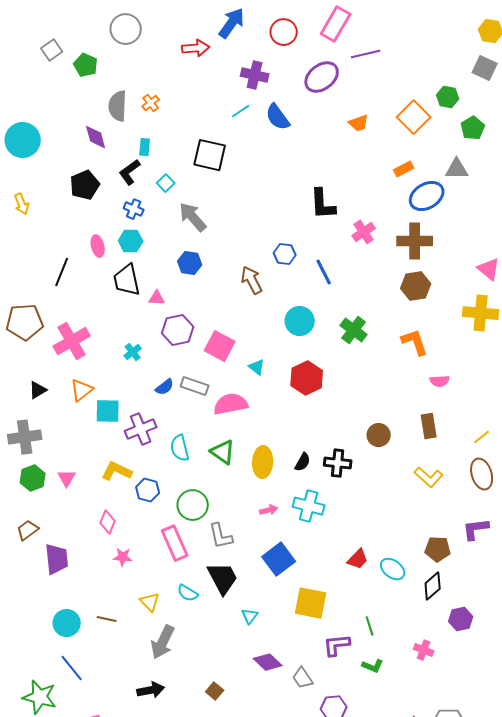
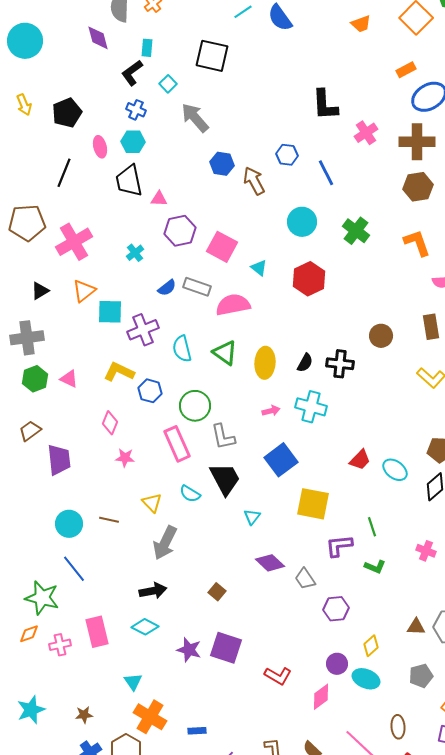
black pentagon: (85, 185) -> (67, 113), moved
blue hexagon: (190, 263) -> (222, 164), moved
pink triangle: (67, 478) -> (69, 379), turned -36

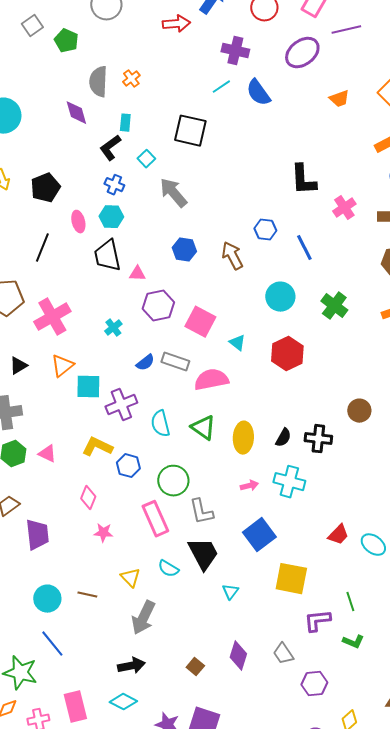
blue hexagon: (222, 164) -> (184, 250), moved
purple diamond: (270, 563) -> (238, 656), moved, turned 64

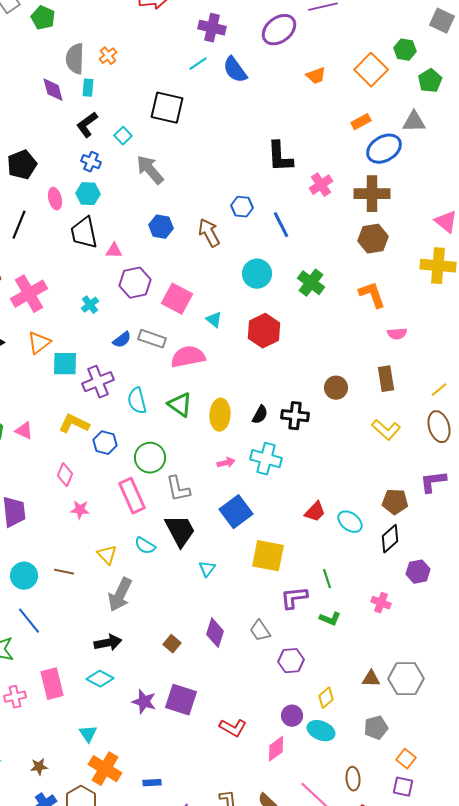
cyan rectangle: (125, 123) -> (88, 88), moved

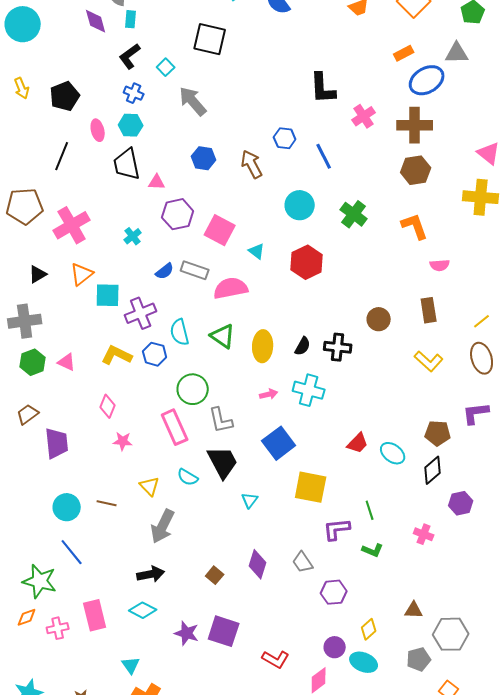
blue hexagon: (105, 443) -> (155, 354), moved
gray hexagon: (406, 679) -> (451, 634), moved

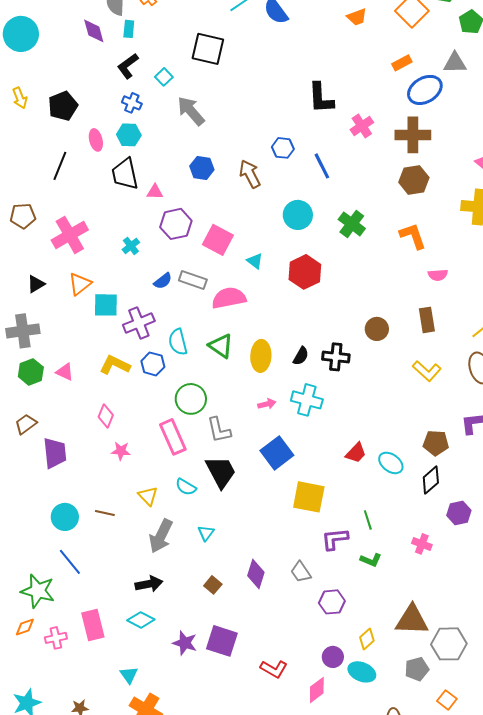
brown pentagon: (25, 206) -> (23, 216), size x0.7
cyan triangle: (250, 500) -> (206, 533), moved
brown triangle: (414, 610) -> (412, 620), size x1.8

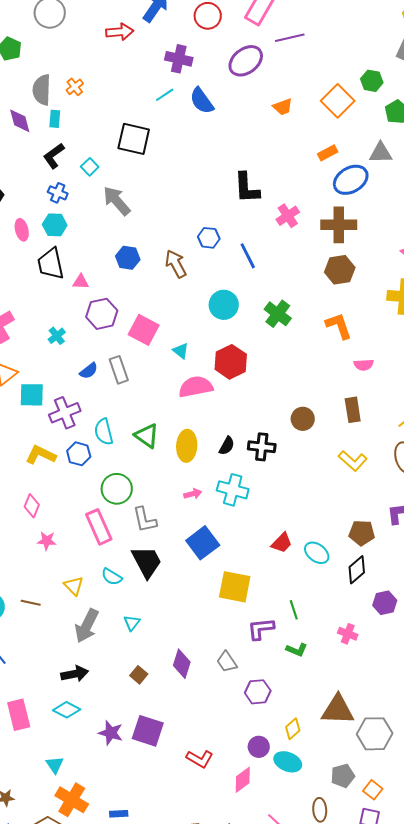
gray rectangle: (193, 280) -> (119, 370), turned 52
pink semicircle: (229, 298) -> (196, 387), moved
gray pentagon: (417, 669) -> (343, 776), moved

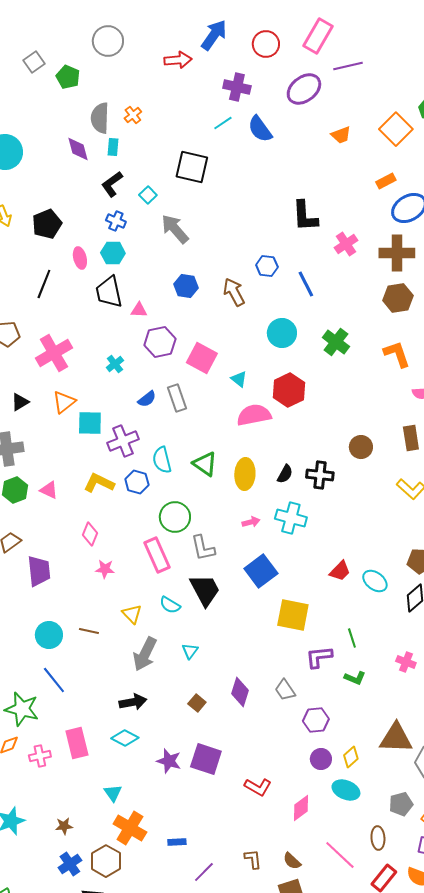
purple circle: (259, 747) -> (321, 759), moved

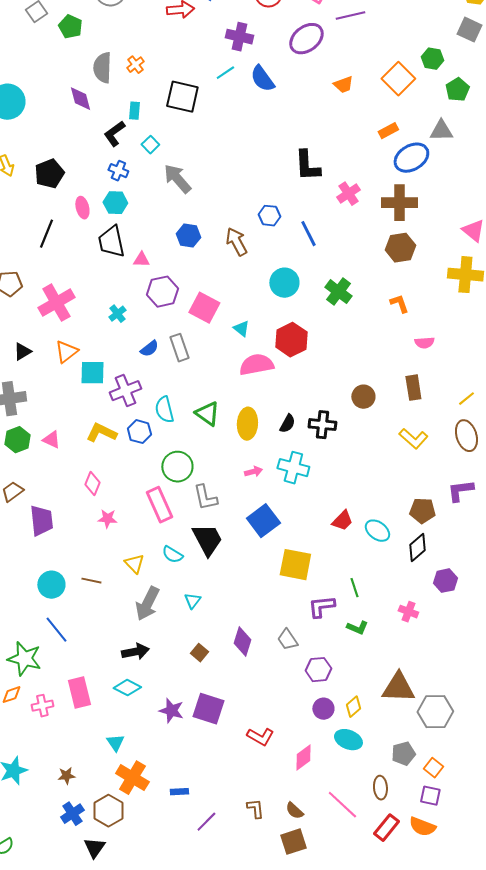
cyan rectangle: (113, 147) -> (134, 111), moved
black square: (192, 167) -> (182, 97), moved
orange L-shape: (397, 354) -> (399, 304), size x0.7

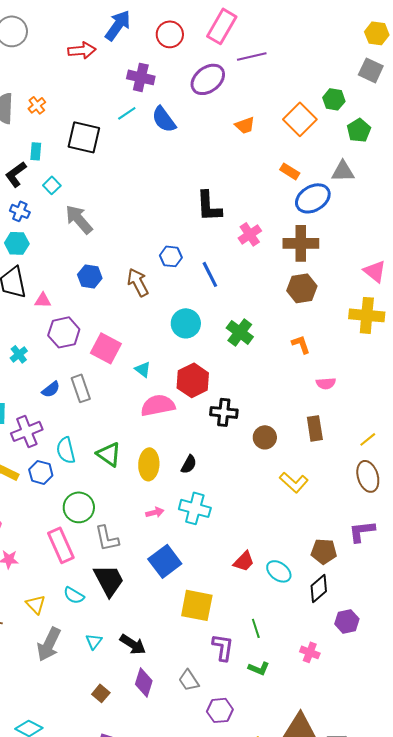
orange rectangle: (388, 131) -> (290, 171), turned 60
black cross: (322, 425) -> (224, 412), moved
yellow L-shape: (413, 439) -> (294, 482), moved
purple L-shape: (321, 607) -> (223, 647), turned 104
black arrow: (135, 652) -> (133, 644), moved, turned 44

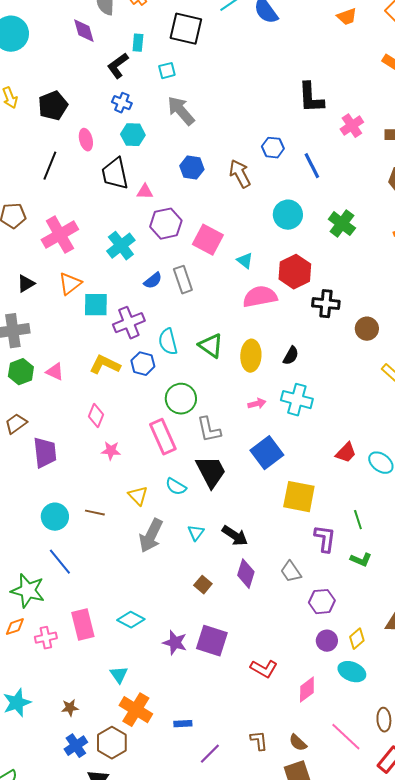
cyan square: (52, 185) -> (167, 71), moved, turned 30
cyan hexagon: (17, 243) -> (133, 135), moved
cyan cross: (19, 354) -> (121, 246), size x1.6

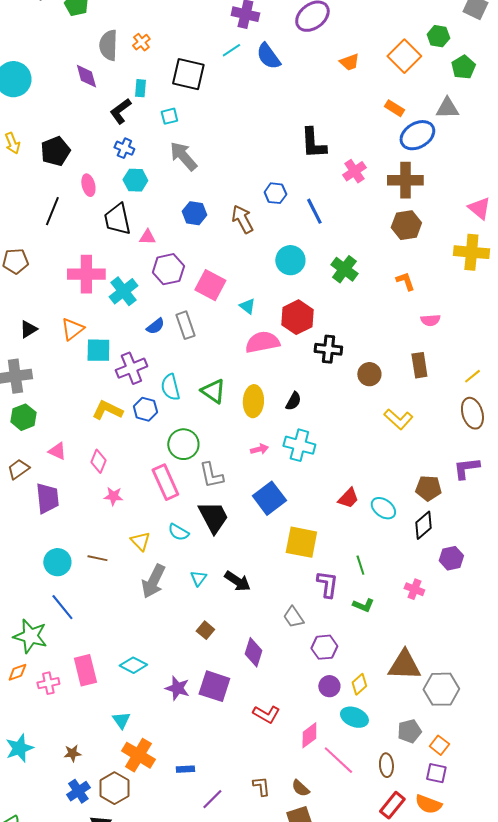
pink cross: (60, 235) -> (86, 274), moved, turned 30
pink triangle: (55, 372) -> (57, 451), moved
purple diamond: (246, 574) -> (253, 652), moved
pink line: (346, 737) -> (338, 760), moved

